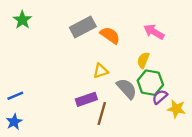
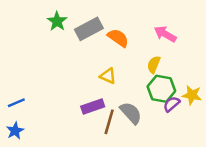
green star: (22, 20) -> (57, 21), moved
yellow triangle: (101, 71) -> (108, 76), turned 42
gray semicircle: (127, 89) -> (131, 113), moved
yellow star: (176, 109) -> (192, 95), moved

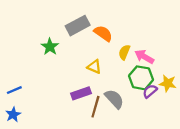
green star: (57, 21) -> (50, 47), moved
pink arrow: (165, 34) -> (144, 57), moved
yellow semicircle: (154, 65) -> (124, 52), moved

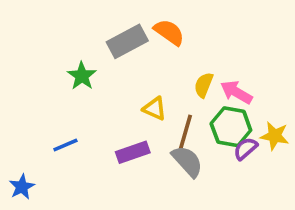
orange semicircle: (103, 33) -> (169, 32), moved
blue line: (14, 90) -> (65, 145), moved
brown line: (95, 107) -> (185, 132), moved

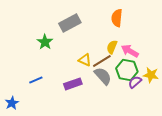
orange semicircle: (169, 32) -> (117, 18), moved, turned -120
brown line: (185, 132) -> (102, 61), moved, turned 42
gray semicircle: (187, 161) -> (103, 76), moved

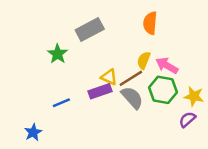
blue line: (36, 80) -> (61, 103), moved
purple semicircle: (135, 82) -> (187, 119), moved
purple rectangle: (73, 84) -> (100, 91), moved
blue star: (12, 103) -> (33, 132), moved

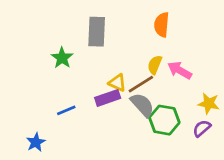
gray rectangle: (90, 29) -> (97, 32), turned -60
green hexagon: (163, 90) -> (164, 120), moved

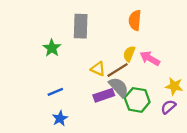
purple rectangle: (108, 98) -> (104, 95), moved
blue star: (36, 142) -> (60, 118), moved

